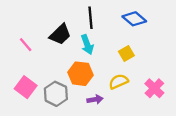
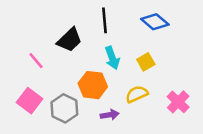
pink line: (26, 45) -> (36, 61), moved
cyan arrow: (87, 45) -> (112, 58), moved

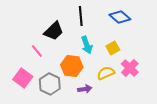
pink line: (36, 61) -> (37, 51), moved
pink cross: (178, 102) -> (130, 68), moved

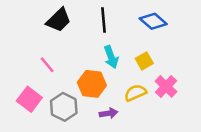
black trapezoid: (54, 31) -> (59, 20), moved

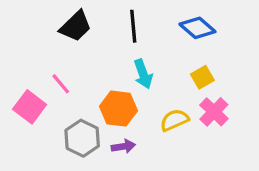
yellow square: (144, 61) -> (202, 77), moved
pink square: (29, 99) -> (30, 107), moved
purple arrow: (109, 113) -> (123, 146), moved

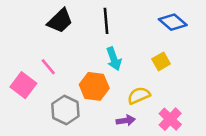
blue diamond: (197, 28) -> (173, 22), moved
pink cross: (214, 112) -> (170, 119), moved
purple arrow: (123, 146) -> (126, 120), moved

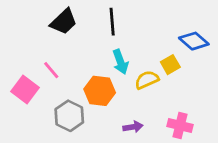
blue diamond: (173, 22) -> (194, 41), moved
yellow semicircle: (139, 96) -> (147, 80), moved
pink cross: (170, 119) -> (180, 125), turned -30

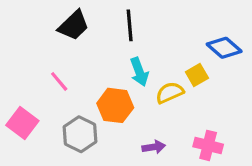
pink square: (25, 89) -> (22, 123), moved

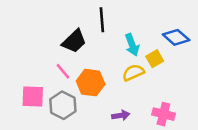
black trapezoid: (74, 25) -> (74, 41), moved
cyan arrow: (139, 72) -> (132, 45), moved
pink line: (59, 81) -> (63, 71), moved
pink square: (22, 123) -> (33, 96), moved, turned -35

